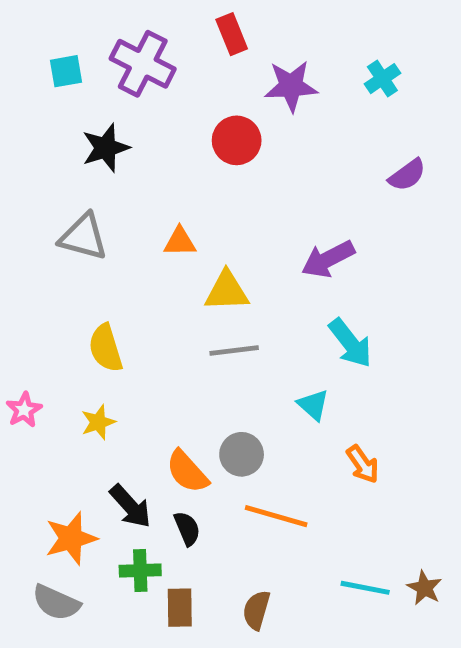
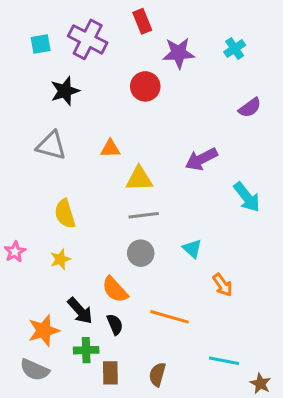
cyan arrow: (350, 343) -> (247, 197), moved
gray circle: (242, 454) -> (141, 253), moved
brown star: (424, 588) -> (260, 384), moved

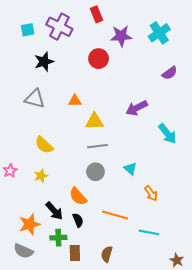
cyan cross: (235, 49) -> (159, 33), size x1.5
yellow semicircle: (65, 214) -> (44, 145), turned -30
cyan line: (224, 361) -> (149, 232), moved

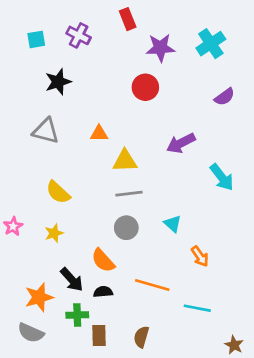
purple cross: (59, 27) -> (79, 35), size x0.7
red circle: (99, 59) -> (145, 87), moved
black semicircle: (78, 220) -> (103, 292), turned -72

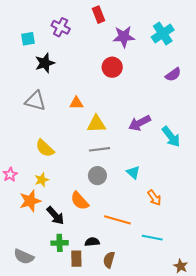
cyan square: (36, 39) -> (28, 39), moved
purple arrow: (181, 143) -> (140, 123), moved
black semicircle: (103, 292) -> (92, 242), moved
orange star: (39, 297) -> (30, 201), moved

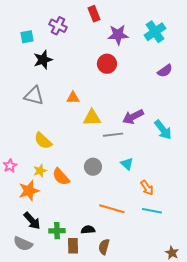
gray line: (100, 149) -> (113, 135), moved
orange semicircle: (80, 201) -> (61, 177), moved
black arrow: (55, 216) -> (32, 221), moved
cyan line: (152, 238) -> (152, 211), moved

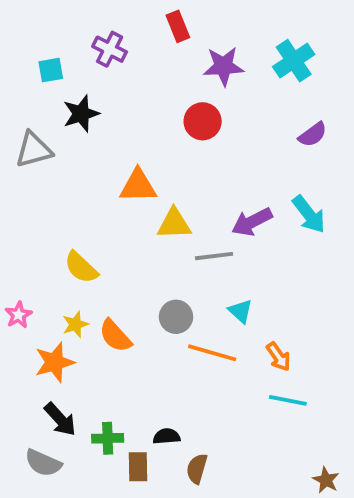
gray triangle: (34, 96) -> (34, 150), moved, turned -30
orange triangle: (73, 98) -> (138, 186), size x1.5
cyan arrow: (163, 130) -> (309, 214), moved
orange line: (112, 209) -> (212, 353), moved

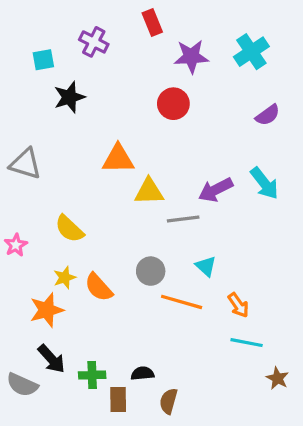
gray triangle: (34, 150) -> (26, 164), moved, turned 32
pink star: (18, 315) -> (16, 245), moved
gray semicircle: (43, 463) -> (22, 385), moved
brown star: (326, 480) -> (277, 378), moved

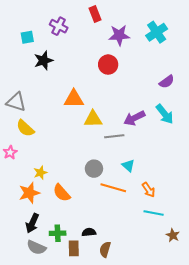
purple semicircle: (268, 115) -> (167, 82), moved
yellow semicircle: (69, 229) -> (25, 128), moved
orange semicircle: (99, 287) -> (62, 193), moved
black arrow: (52, 359) -> (32, 223), turned 66
gray semicircle: (22, 385) -> (36, 247), moved

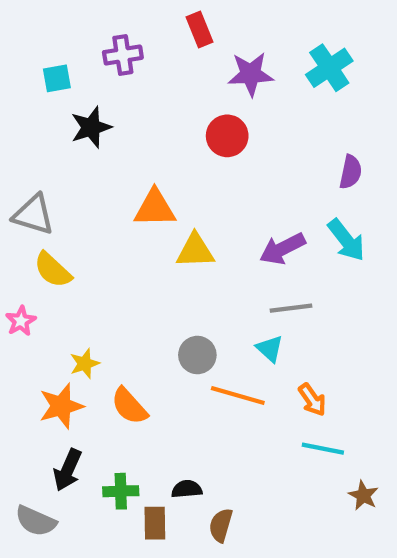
purple cross: (59, 26) -> (123, 55), turned -36
purple semicircle: (167, 82) -> (351, 172), turned -42
gray line: (114, 136) -> (291, 308), moved
gray semicircle: (36, 247) -> (36, 521), moved

